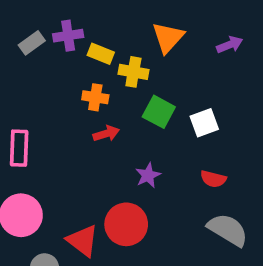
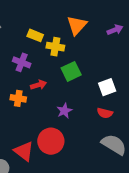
purple cross: (68, 36) -> (22, 62), moved, turned 30
orange cross: (95, 97) -> (18, 98), moved
green square: (159, 112) -> (71, 71), turned 36
white square: (204, 123) -> (107, 87), moved

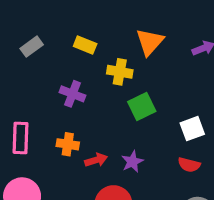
yellow rectangle: (35, 35) -> (85, 45), moved
red arrow: (39, 85) -> (96, 160), moved

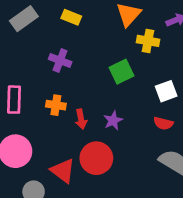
gray rectangle: (32, 47) -> (24, 19), size x1.4
yellow cross: (120, 72) -> (148, 41), moved
red arrow: (96, 160) -> (81, 119), turned 96

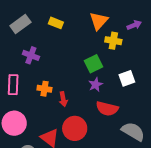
purple cross: (60, 60) -> (31, 55), moved
purple star: (113, 120) -> (96, 85), moved
red semicircle: (163, 123) -> (107, 109), moved, size x1.5

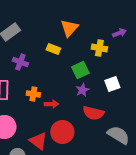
orange triangle: (99, 21) -> (69, 28), moved
yellow rectangle: (56, 23) -> (53, 49), moved
red arrow: (63, 99) -> (51, 104), turned -80

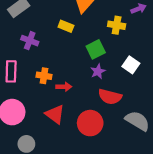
white square: (112, 84) -> (131, 65), turned -35
red circle: (62, 132) -> (90, 123), moved
red triangle: (38, 141) -> (55, 114), moved

